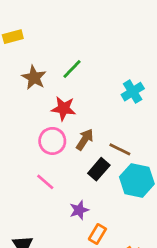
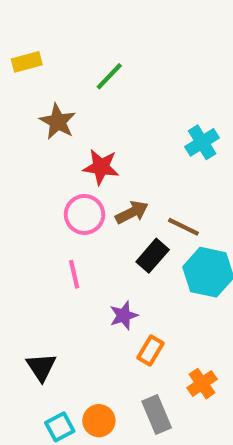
green line: (72, 69) -> (109, 76), moved
brown arrow: (85, 140) -> (132, 212), turned 30
pink line: (45, 182) -> (74, 274), turned 36

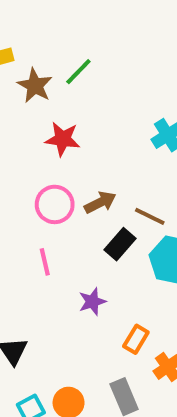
brown star: (58, 122) -> (35, 86), moved
red star: (101, 167) -> (63, 139), moved
orange rectangle: (150, 351) -> (136, 339), moved

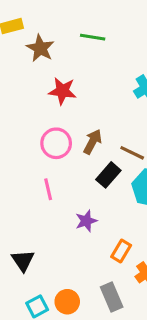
green line: (78, 72) -> (93, 37), moved, turned 55
brown arrow: (100, 202) -> (93, 142), turned -35

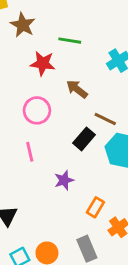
green line: (93, 37) -> (70, 41), moved
brown arrow: (93, 142) -> (77, 89), moved, turned -80

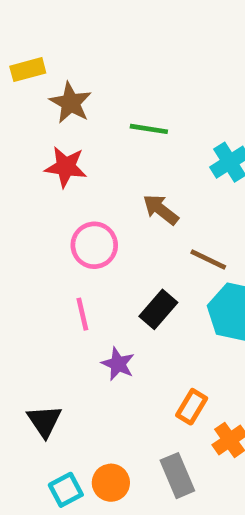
red star: (43, 63) -> (66, 167), moved
black rectangle: (84, 139) -> (158, 309), moved
purple star: (64, 180) -> (118, 364), moved, turned -30

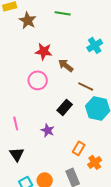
green line: (149, 129) -> (63, 13), moved
red star: (66, 167) -> (44, 51), moved
pink line: (82, 314) -> (16, 123), moved

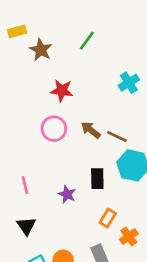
green line: (63, 13) -> (87, 41), turned -63
brown arrow: (66, 65) -> (91, 130), moved
black rectangle: (65, 107) -> (97, 179), moved, turned -42

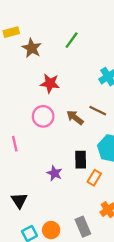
brown line: (117, 137) -> (98, 111), moved
pink line: (25, 185) -> (15, 144), moved
orange rectangle: (108, 218) -> (94, 178), moved

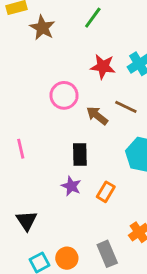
red star: (50, 83) -> (103, 67), moved
pink circle: (43, 116) -> (64, 95), moved
black rectangle: (81, 160) -> (80, 154), moved
orange rectangle: (94, 178) -> (106, 192), moved

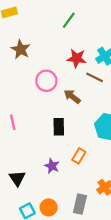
brown star: (42, 28) -> (21, 49), moved
brown line: (126, 107) -> (95, 77), moved
purple star: (71, 186) -> (52, 166), moved
gray rectangle: (107, 254) -> (80, 204), turned 36

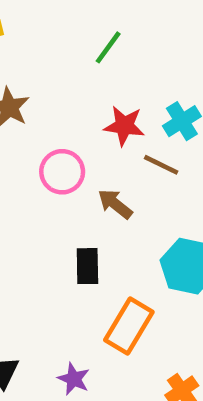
orange rectangle: (79, 156) -> (129, 326), size x1.6
purple star: (52, 166) -> (74, 379), moved

